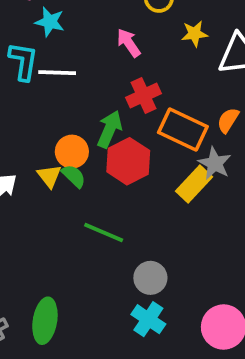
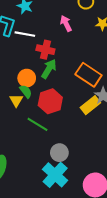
red cross: (144, 95) -> (45, 50), moved, turned 30
red hexagon: (128, 161) -> (50, 101), moved
yellow triangle: (49, 176) -> (16, 100), moved
cyan cross: (148, 319) -> (55, 175), size x1.4

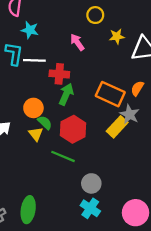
orange circle: (27, 78) -> (33, 108), moved
cyan cross: (55, 175) -> (90, 208), size x0.7

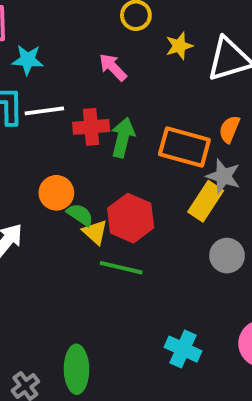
green arrow: (66, 94) -> (123, 137), moved
yellow triangle: (36, 134) -> (95, 232), moved
gray circle: (91, 183) -> (227, 256), moved

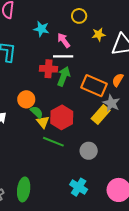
cyan star: (28, 60) -> (41, 29), moved
white line: (44, 111) -> (63, 56), moved
gray circle: (227, 256) -> (89, 151), moved

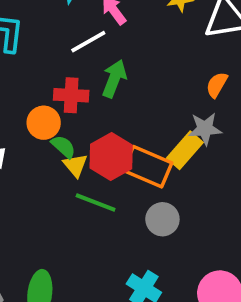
white line: (63, 56) -> (88, 42), moved, turned -30
red cross: (48, 69) -> (71, 95), moved
orange rectangle: (94, 86) -> (147, 167), moved
gray star: (111, 103) -> (205, 129), turned -30

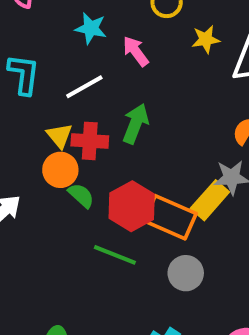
white line: (88, 42) -> (84, 87), moved
yellow triangle: (75, 165) -> (59, 136), moved

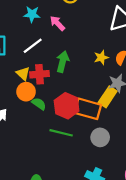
yellow star: (206, 39) -> (101, 58), moved

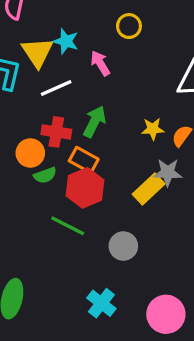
yellow triangle: (23, 74) -> (37, 52), moved, size x1.5
green semicircle: (39, 104) -> (45, 175), turned 112
orange rectangle: (88, 109) -> (84, 160), moved, size x0.7

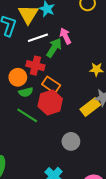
pink arrow: (100, 63) -> (65, 36), moved
green arrow: (95, 122) -> (54, 48), moved
green line: (68, 226) -> (27, 115), moved

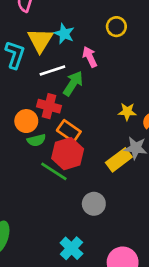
pink arrow: (65, 36) -> (90, 57), moved
green line: (27, 115) -> (54, 171), moved

